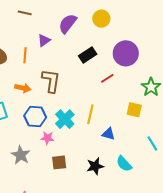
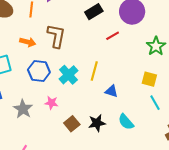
yellow square: (134, 110) -> (149, 79), moved
pink star: (47, 138) -> (51, 103), moved
brown square: (59, 162) -> (72, 124), moved, turned -35

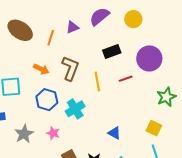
yellow line: (94, 71) -> (97, 81), moved, turned -36

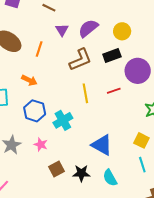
purple triangle: (73, 27) -> (62, 30), moved, turned -40
black rectangle: (112, 52) -> (112, 55), moved
brown L-shape: (70, 68) -> (80, 60), moved, turned 45
blue triangle: (114, 133) -> (102, 145), size x1.6

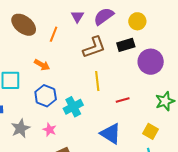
red line: (114, 91) -> (123, 100), moved

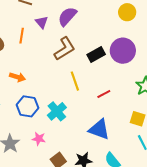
yellow circle: (137, 21) -> (127, 12), moved
orange line: (54, 34) -> (22, 36), moved
black rectangle: (126, 45) -> (96, 54), moved

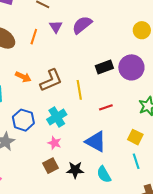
brown L-shape: (65, 49) -> (51, 80), moved
blue hexagon: (27, 106) -> (23, 120), moved
pink star: (39, 139) -> (54, 143), moved

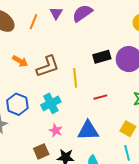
blue triangle: (96, 142) -> (88, 131), turned -35
pink star: (54, 143) -> (56, 130), moved

